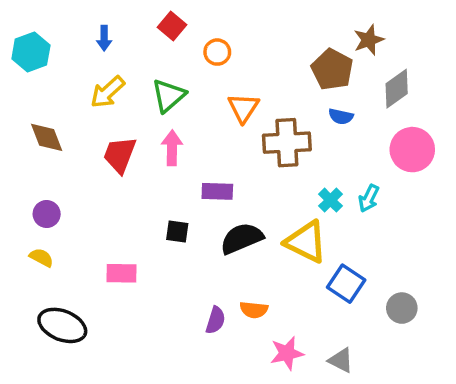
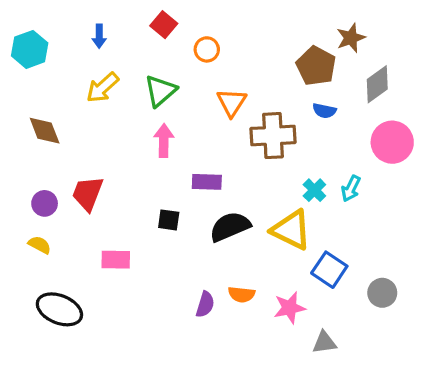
red trapezoid: (120, 155) -> (88, 193), moved
pink star: (287, 353) -> (290, 308), moved
gray triangle: (341, 360) -> (324, 342), turned -35

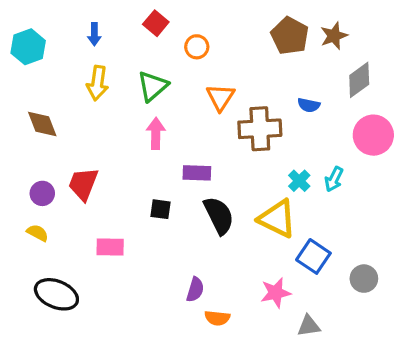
brown pentagon: (316, 66) -> (290, 36), moved
yellow arrow: (102, 88) -> (97, 83), turned -40
black semicircle: (230, 227) -> (219, 215), turned 87
orange semicircle: (242, 294) -> (217, 318), moved

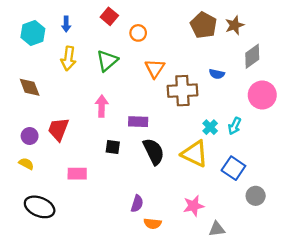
cyan hexagon: (28, 47) -> (33, 33), moved
pink arrow: (156, 134) -> (102, 106), moved
blue square: (313, 256) -> (233, 168), moved

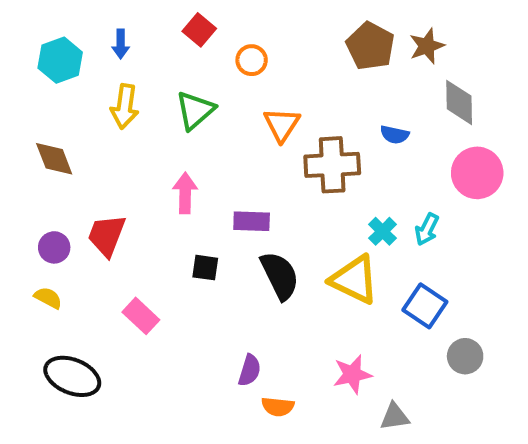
gray diamond: (252, 56) -> (459, 102), turned -55
pink rectangle: (77, 174) -> (141, 316), turned 42

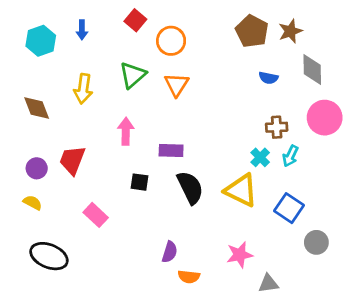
orange circle: (252, 60) -> (171, 41), size x1.4
yellow arrow: (125, 106) -> (83, 89), moved
orange triangle: (282, 125) -> (177, 85), moved
blue semicircle: (395, 135) -> (268, 78), moved
brown cross: (332, 165) -> (277, 127), moved, size x0.6

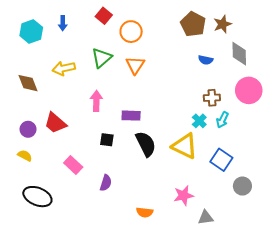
yellow arrow: (83, 89) -> (64, 68), turned 70
red trapezoid: (72, 160) -> (55, 123), turned -70
purple semicircle: (170, 252) -> (106, 183), moved

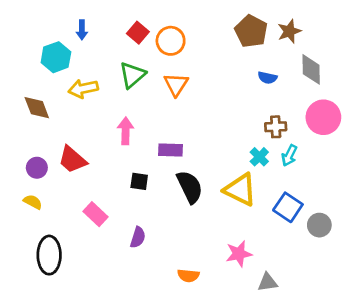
red square: (104, 16) -> (138, 33), moved
cyan hexagon: (31, 32) -> (56, 57), moved
gray circle: (242, 186) -> (319, 225), moved
black ellipse: (37, 197) -> (49, 255), turned 68

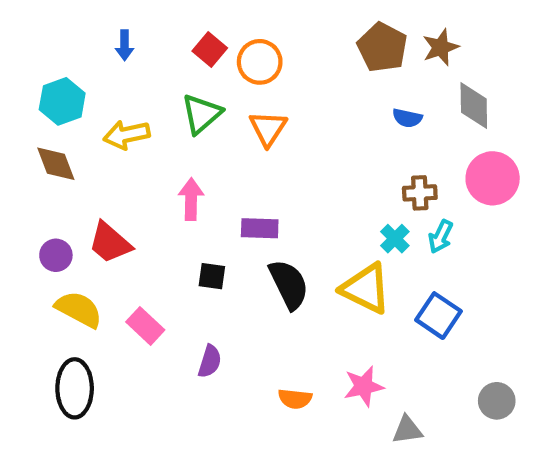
cyan hexagon: (56, 57) -> (62, 101), moved
yellow semicircle: (33, 202) -> (79, 309), moved, size x1.6
gray circle: (319, 225) -> (497, 401), moved
orange semicircle: (188, 276) -> (295, 399), moved

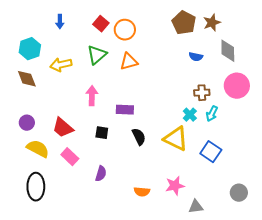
orange triangle: (268, 128) -> (129, 62), turned 42
red trapezoid: (110, 243) -> (63, 128), moved
black semicircle: (289, 284) -> (139, 137), size x0.7

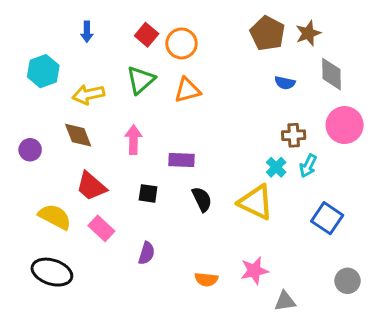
brown diamond: (27, 79) -> (78, 135), moved
purple circle: (27, 123) -> (30, 150), moved
blue square: (211, 152) -> (327, 218), moved
black ellipse: (36, 187) -> (52, 272), turned -72

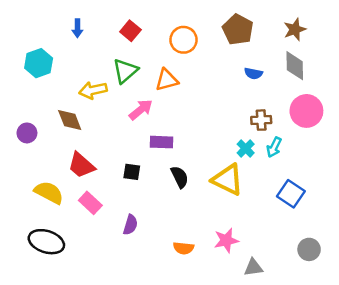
brown star: (308, 33) -> (295, 29), moved
orange circle: (182, 43) -> (184, 40), moved
yellow arrow: (88, 94) -> (93, 90), moved
pink arrow: (133, 140) -> (141, 110), moved, turned 50

